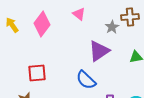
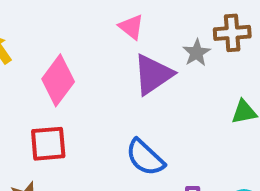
pink diamond: (42, 24) -> (58, 80), moved
purple triangle: (99, 51) -> (153, 74), moved

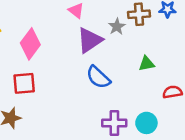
blue semicircle: (145, 158) -> (98, 77), moved

